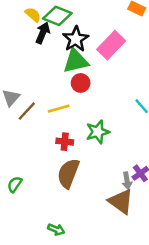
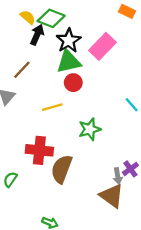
brown line: (27, 111) -> (22, 70), moved
red cross: (65, 142) -> (39, 150), moved, size x1.6

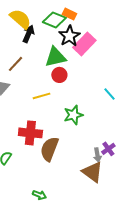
orange rectangle: (127, 11) -> (69, 14), moved
yellow semicircle: (28, 17) -> (20, 19), size x1.6
green diamond: (51, 18) -> (54, 20), moved
black star: (69, 41) -> (69, 36), moved

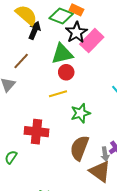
yellow line: (41, 96) -> (58, 94), moved
brown semicircle: (49, 149) -> (79, 148), moved

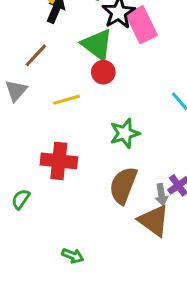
pink rectangle: (92, 41) -> (142, 25), turned -70
green triangle: (62, 54) -> (97, 45), turned 50
yellow line: (58, 94) -> (67, 100), moved

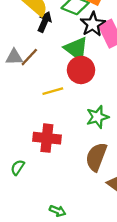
red circle: (103, 72) -> (81, 70), size x1.5
gray triangle: (16, 91) -> (14, 57), moved, turned 48

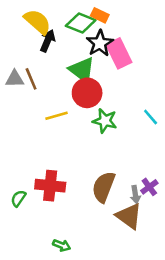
brown line: (29, 57) -> (31, 79), turned -66
green star: (97, 117) -> (105, 121), moved, turned 30
red cross: (47, 138) -> (50, 186), moved

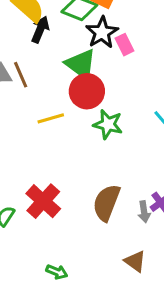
pink rectangle: (119, 53) -> (125, 45), size x0.6
red cross: (50, 186) -> (43, 201), turned 36
brown triangle: (129, 216) -> (135, 261), moved, size x0.7

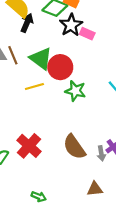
pink rectangle: (125, 45) -> (87, 34), turned -40
green triangle: (81, 64) -> (41, 58), moved
brown semicircle: (106, 203) -> (74, 147), turned -56
brown triangle: (135, 261) -> (95, 189), turned -42

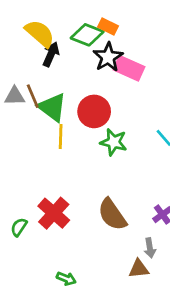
pink rectangle: (87, 34) -> (129, 68), size x1.5
green triangle: (41, 58) -> (52, 107), moved
yellow line: (34, 87) -> (61, 137), turned -72
gray arrow: (101, 153) -> (150, 248), moved

